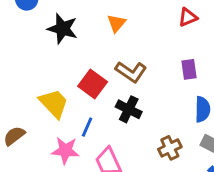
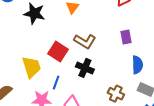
yellow trapezoid: (54, 103) -> (31, 67), turned 30
brown cross: (170, 148) -> (116, 94), turned -35

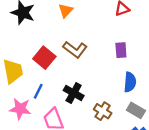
black cross: (85, 68) -> (74, 93), moved

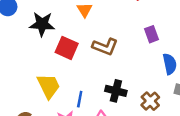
red square: (44, 58) -> (67, 48), moved
brown cross: (103, 111) -> (150, 101), turned 30

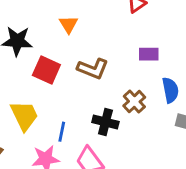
purple rectangle: (152, 34) -> (149, 54), turned -70
brown cross: (150, 101) -> (134, 102), moved

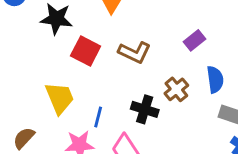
purple rectangle: (149, 54) -> (194, 40), turned -42

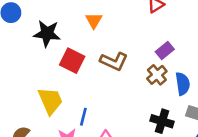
brown cross: (176, 89) -> (157, 75), moved
black cross: (145, 109) -> (162, 121), moved

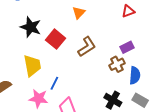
black star: (47, 33) -> (31, 27), moved
brown L-shape: (114, 61) -> (87, 47), turned -70

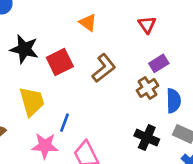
red triangle: (128, 11) -> (147, 25), moved, turned -40
orange triangle: (79, 13) -> (88, 23), turned -32
red square: (55, 39) -> (60, 62), turned 30

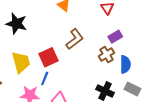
red square: (60, 62) -> (49, 57), moved

